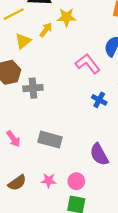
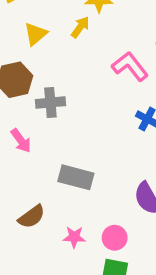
yellow arrow: (46, 30) -> (80, 27), moved
pink arrow: (13, 139) -> (21, 141), moved
brown semicircle: (17, 183) -> (32, 217), moved

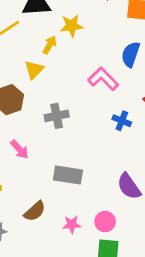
yellow arrow: (80, 27) -> (50, 45), moved
yellow triangle: (36, 34) -> (34, 70), moved
gray cross: (50, 103) -> (57, 116), moved

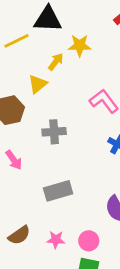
gray rectangle: (68, 175) -> (58, 191), turned -32
brown semicircle: (35, 211) -> (19, 235), moved

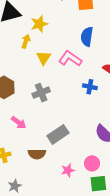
yellow triangle: (38, 84) -> (44, 58), moved
brown semicircle: (19, 235) -> (37, 154), moved, turned 54

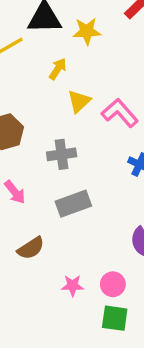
yellow star: (39, 24) -> (87, 31), moved
gray rectangle: (58, 134) -> (73, 204), moved
brown semicircle: (37, 154) -> (31, 248), turned -48

